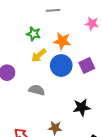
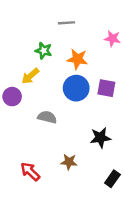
yellow arrow: (39, 55) -> (30, 76), moved
purple square: (87, 66) -> (106, 88), turned 35

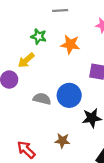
blue circle: (76, 88) -> (69, 95), moved

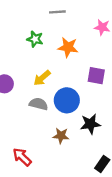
yellow arrow: (26, 60) -> (42, 78), moved
brown star: (62, 141) -> (61, 136), moved

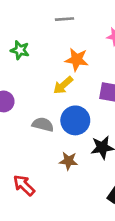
green star: (35, 39) -> (20, 50), moved
yellow arrow: (42, 78) -> (63, 85), moved

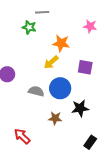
gray line: (64, 19) -> (42, 12), moved
green star: (20, 50) -> (29, 27), moved

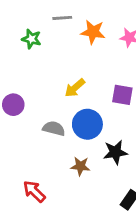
green star: (29, 27) -> (31, 39), moved
orange star: (61, 43) -> (93, 32), moved

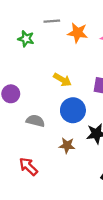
yellow arrow: (75, 88) -> (62, 80), turned -108
gray semicircle: (54, 128) -> (35, 121), moved

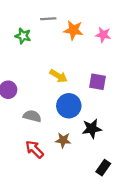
red arrow: (28, 167) -> (34, 149), moved

